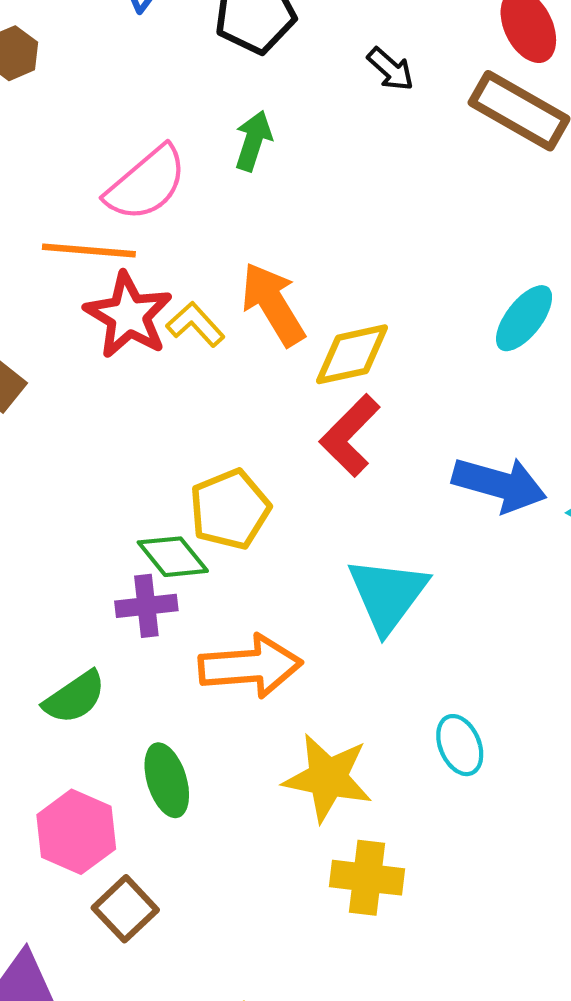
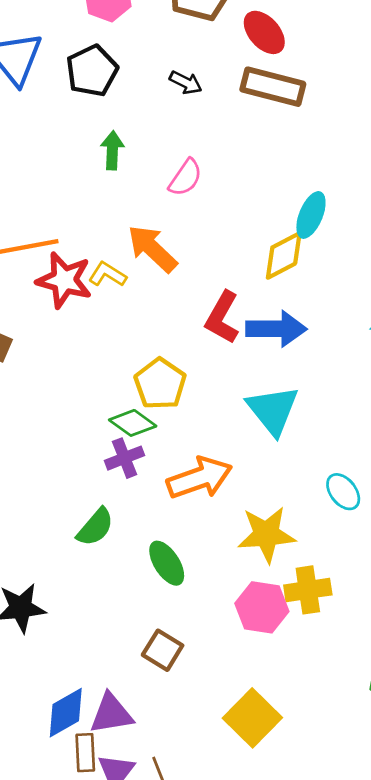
pink semicircle: (146, 183) -> (185, 178), moved, size x0.7
yellow diamond: (352, 354) -> (284, 255), moved
blue arrow: (499, 484) -> (276, 329), moved
pink hexagon: (76, 832) -> (262, 607), moved

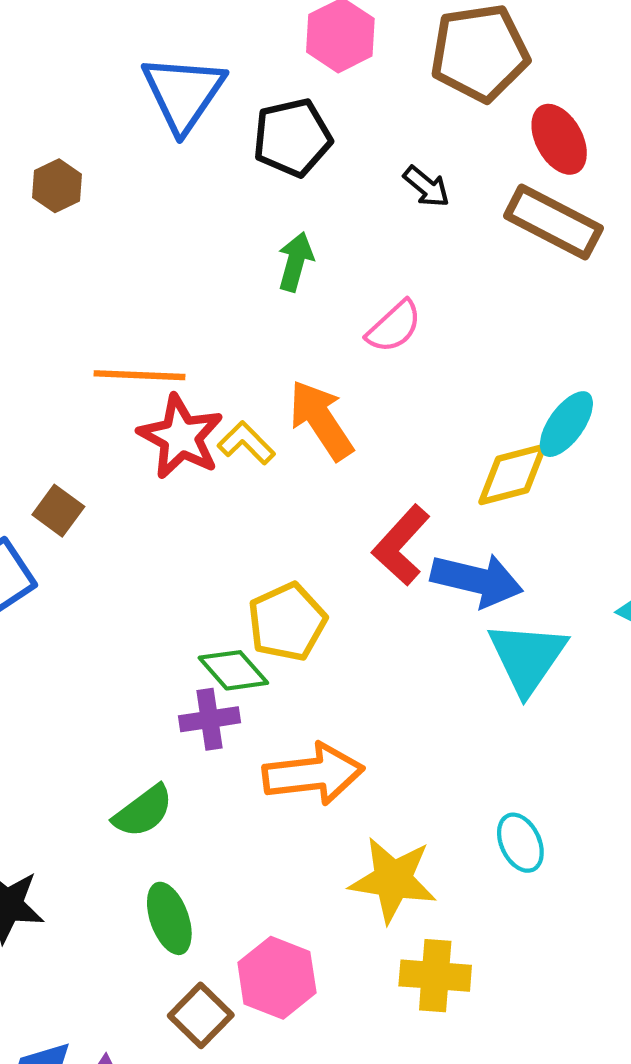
cyan triangle: (273, 410) -> (527, 657), moved
green ellipse: (167, 563) -> (169, 918), moved
pink hexagon: (262, 607) -> (277, 978), moved

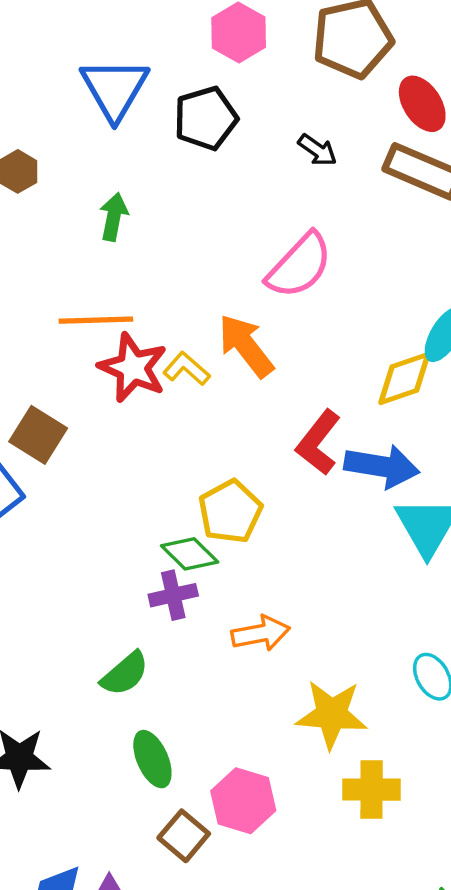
green arrow: (295, 262) -> (114, 217), moved
pink semicircle: (394, 327) -> (299, 266), size x1.5
brown square: (58, 511) -> (38, 435), size x1.4
orange arrow: (313, 774) -> (261, 633), size x0.7

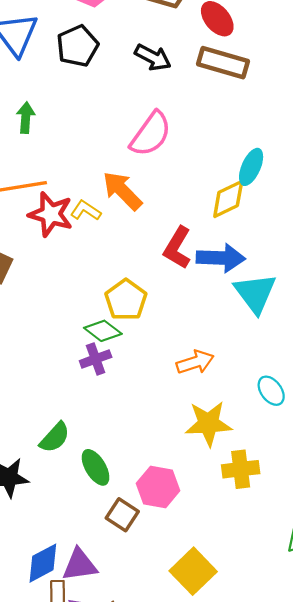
black arrow: (317, 150) -> (153, 57), size x1.4
orange arrow: (261, 633) -> (195, 362), moved
green semicircle: (125, 674) -> (55, 437), moved

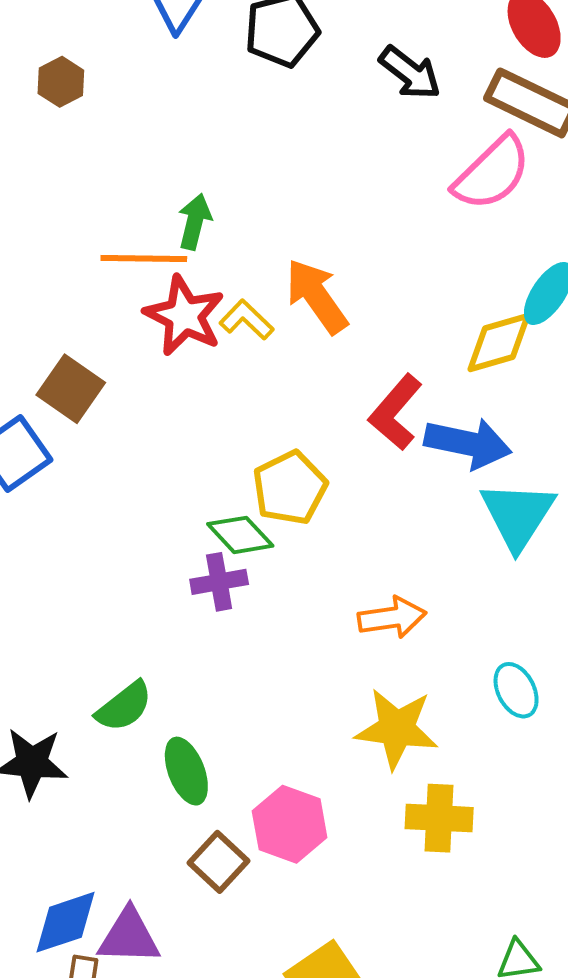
green arrow: (26, 118) -> (195, 222), moved
pink semicircle: (151, 134) -> (492, 173), moved

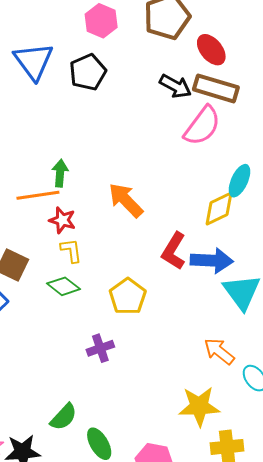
black arrow: (410, 73) -> (175, 86), moved
red star: (184, 316) -> (62, 220), size x0.7
yellow L-shape: (247, 320) -> (71, 250), moved, turned 48
green diamond: (240, 535) -> (64, 286), moved
orange arrow: (392, 618) -> (219, 351), moved, turned -124

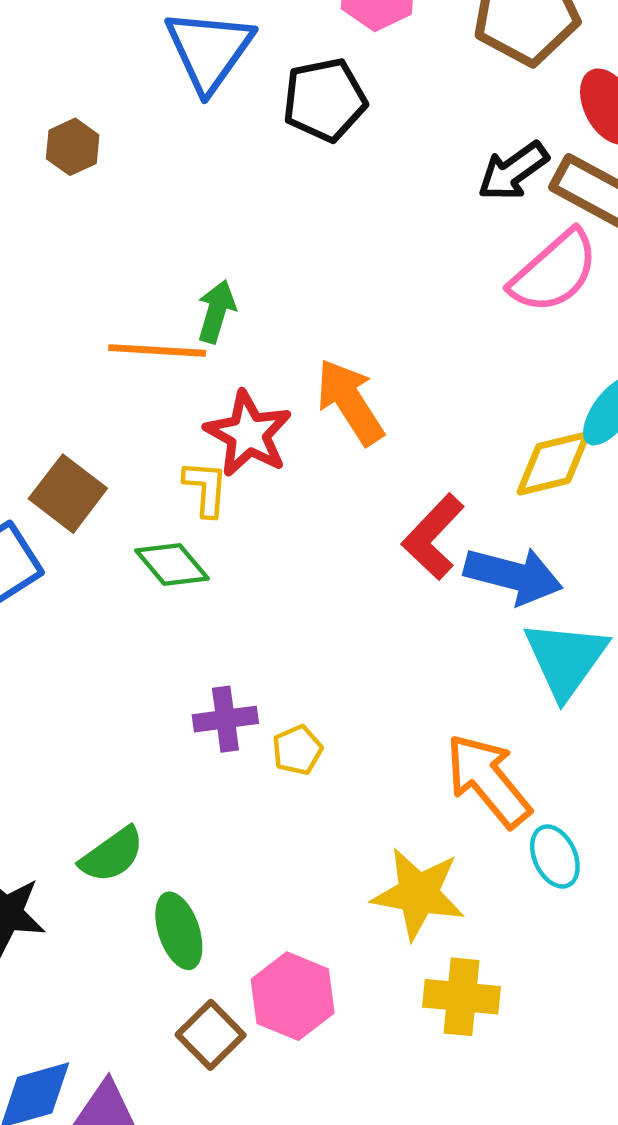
black arrow: (175, 86) -> (513, 171), turned 104
red star: (62, 220) -> (248, 434), moved, size x1.4
yellow pentagon: (128, 296) -> (297, 750), moved, size x0.6
orange arrow: (219, 351) -> (488, 780), size x1.4

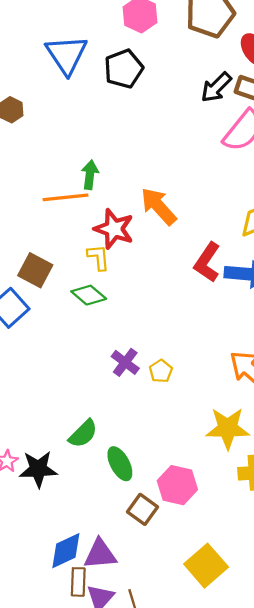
purple cross: (225, 719) -> (125, 362), turned -36

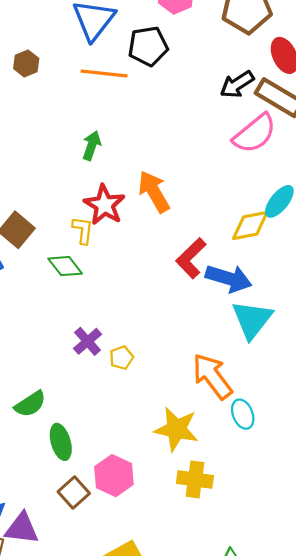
orange line: (65, 197) -> (104, 74), moved

